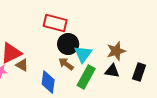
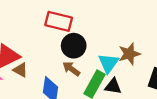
cyan triangle: (83, 54) -> (108, 63), moved
black triangle: (112, 71) -> (113, 86), moved

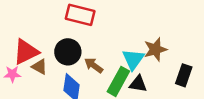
black circle: (74, 46) -> (68, 52), moved

